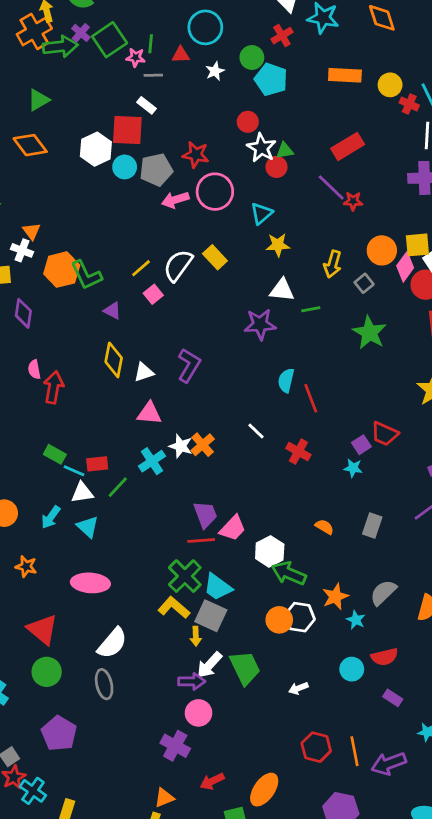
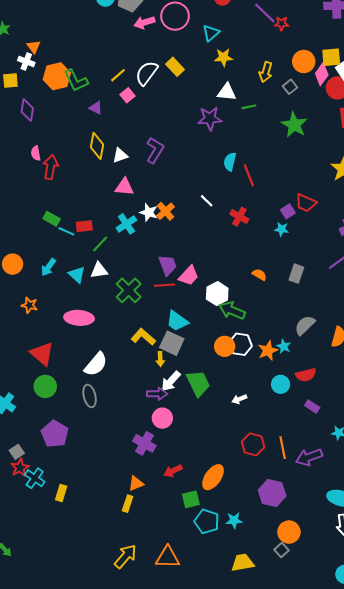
white triangle: (82, 493) -> (99, 270), moved
green cross: (185, 576) -> (129, 290), moved
orange star: (335, 597) -> (268, 351), moved

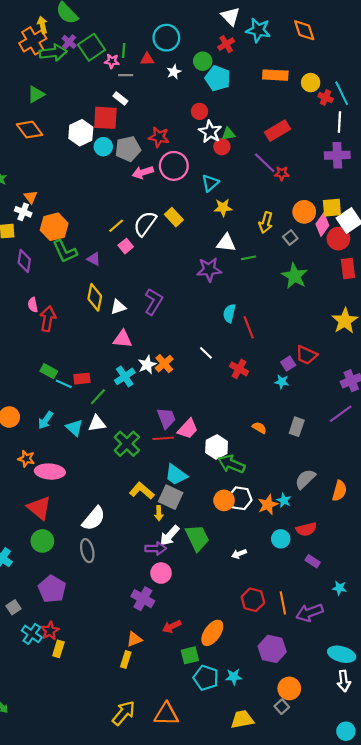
green L-shape: (76, 80) -> (65, 251), moved
white star: (149, 212) -> (147, 365), turned 30
pink ellipse: (79, 318) -> (50, 472), moved
red star: (20, 468) -> (50, 631), moved

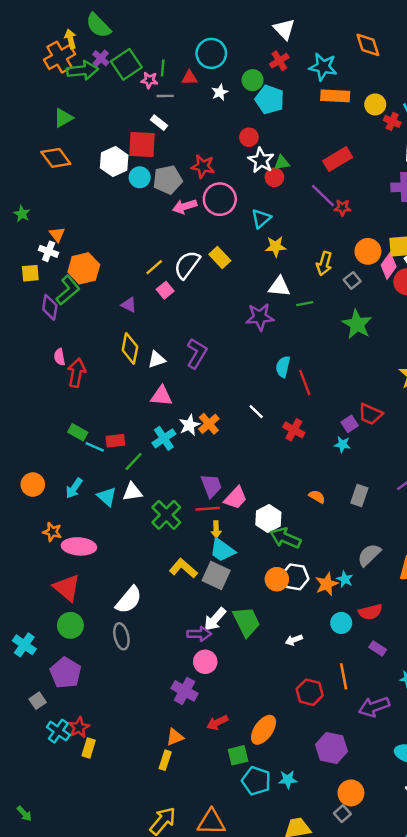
cyan star: (258, 30) -> (323, 67), moved
green L-shape: (65, 251) -> (68, 290), moved, turned -105
yellow arrow: (159, 513) -> (216, 529), moved
purple pentagon: (52, 589) -> (66, 673), moved
orange line: (283, 603) -> (344, 676), moved

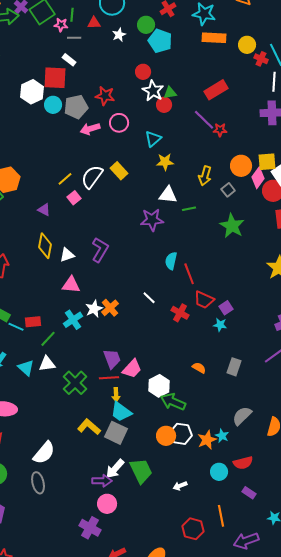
pink circle: (220, 199) -> (119, 123), size x0.7
red trapezoid: (370, 414) -> (204, 300), moved

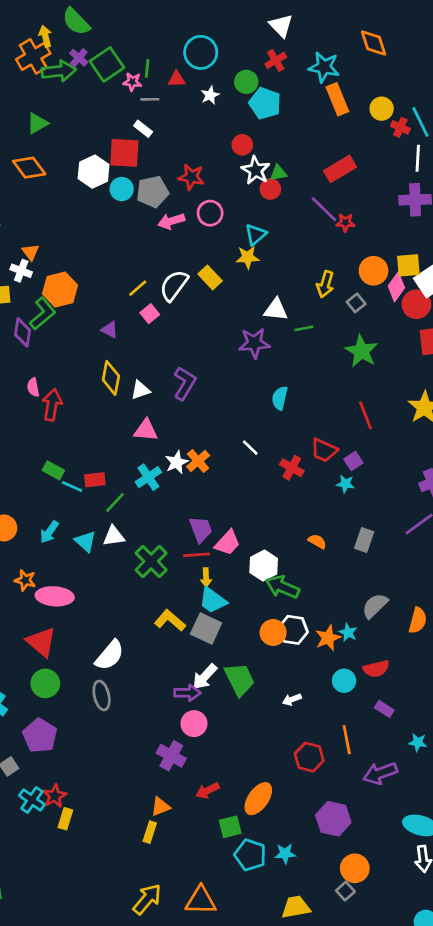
orange rectangle: (214, 38) -> (337, 99), turned 65
yellow star: (165, 162) -> (248, 257), moved
red line: (189, 274) -> (365, 415), moved

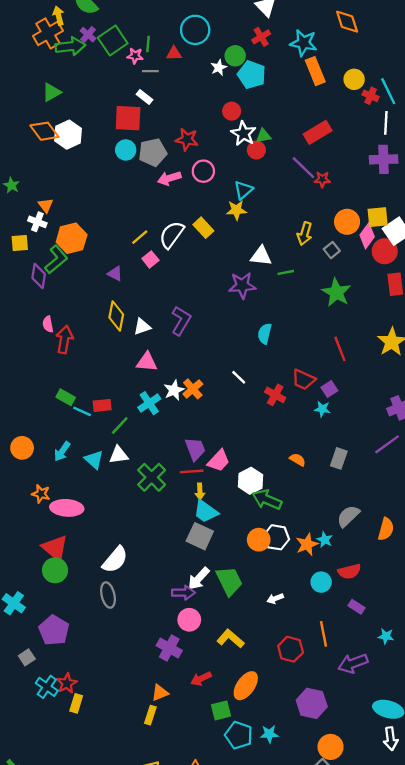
white star: (210, 95) -> (219, 68), moved
white hexagon: (94, 172) -> (68, 135), moved
yellow L-shape: (170, 620) -> (230, 639), moved
green circle: (45, 683) -> (55, 570), moved

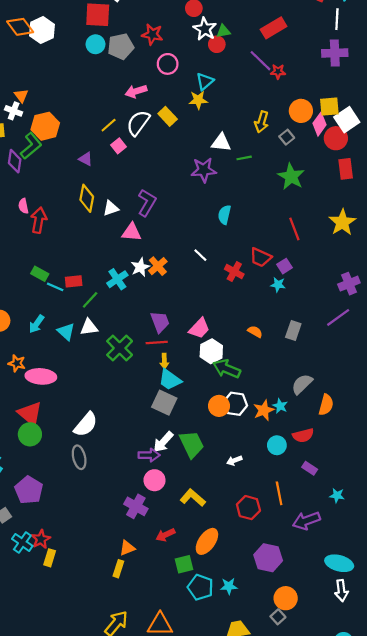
pink arrow: (169, 178) -> (136, 91), moved
pink triangle: (147, 362) -> (132, 232), moved
pink trapezoid: (219, 461) -> (199, 328), moved
orange semicircle: (386, 529) -> (326, 405), moved

